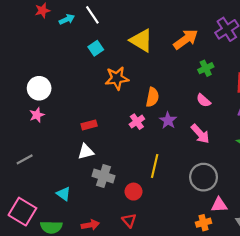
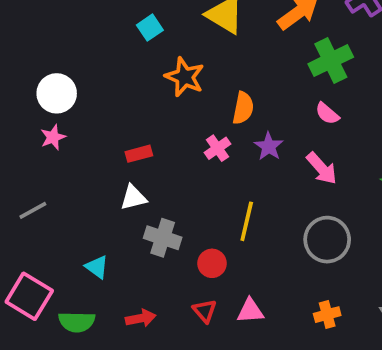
green cross: (206, 68) -> (331, 60), size x1.6
orange star: (117, 78) -> (185, 77), turned 30
pink triangle: (219, 205) -> (250, 311), moved

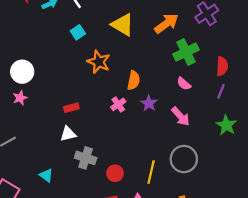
yellow line: (247, 221) -> (151, 172), moved

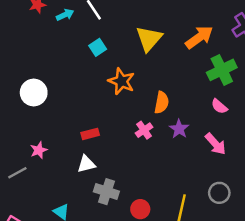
yellow triangle: (123, 25) -> (149, 39), turned 40
pink star: (20, 98) -> (39, 150), moved
gray circle: (184, 159) -> (219, 193), size x0.7

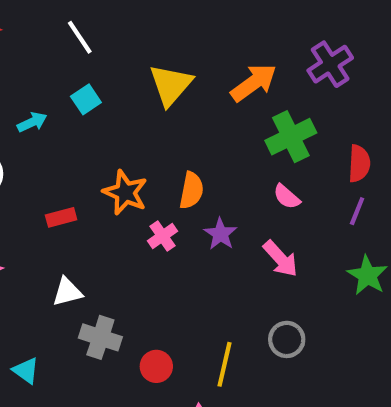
cyan arrow: (65, 15) -> (32, 122), moved
orange star: (121, 81) -> (125, 193), moved
red rectangle: (90, 134) -> (61, 217), moved

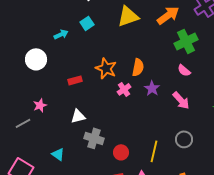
yellow triangle: (171, 85) -> (128, 16), turned 30

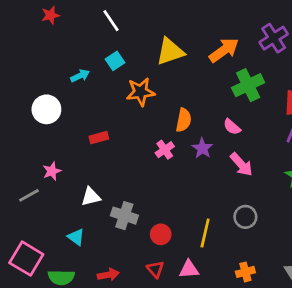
orange star: (106, 68) -> (141, 92), moved, turned -30
pink semicircle: (184, 70) -> (232, 127), moved
white triangle: (78, 116) -> (91, 197), moved

